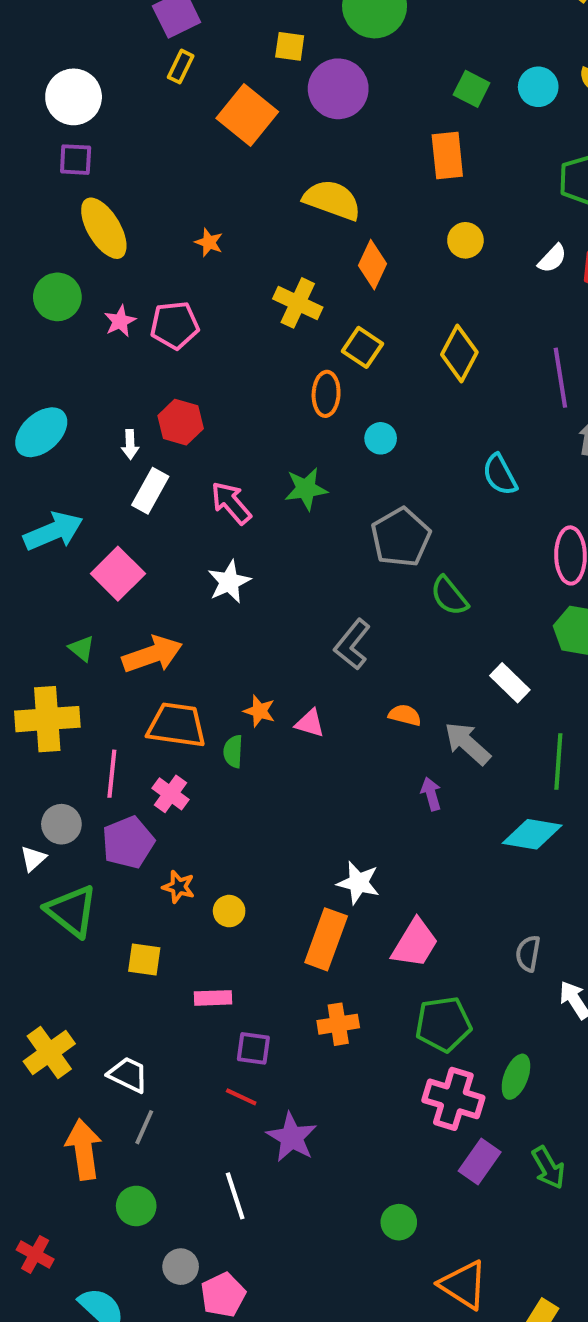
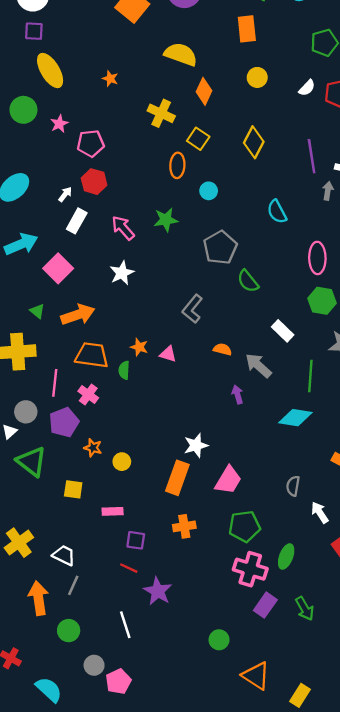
pink pentagon: (175, 325) -> (91, 143), moved
white arrow: (130, 444) -> (65, 194), turned -140
white star: (358, 883) -> (196, 445), turned -30

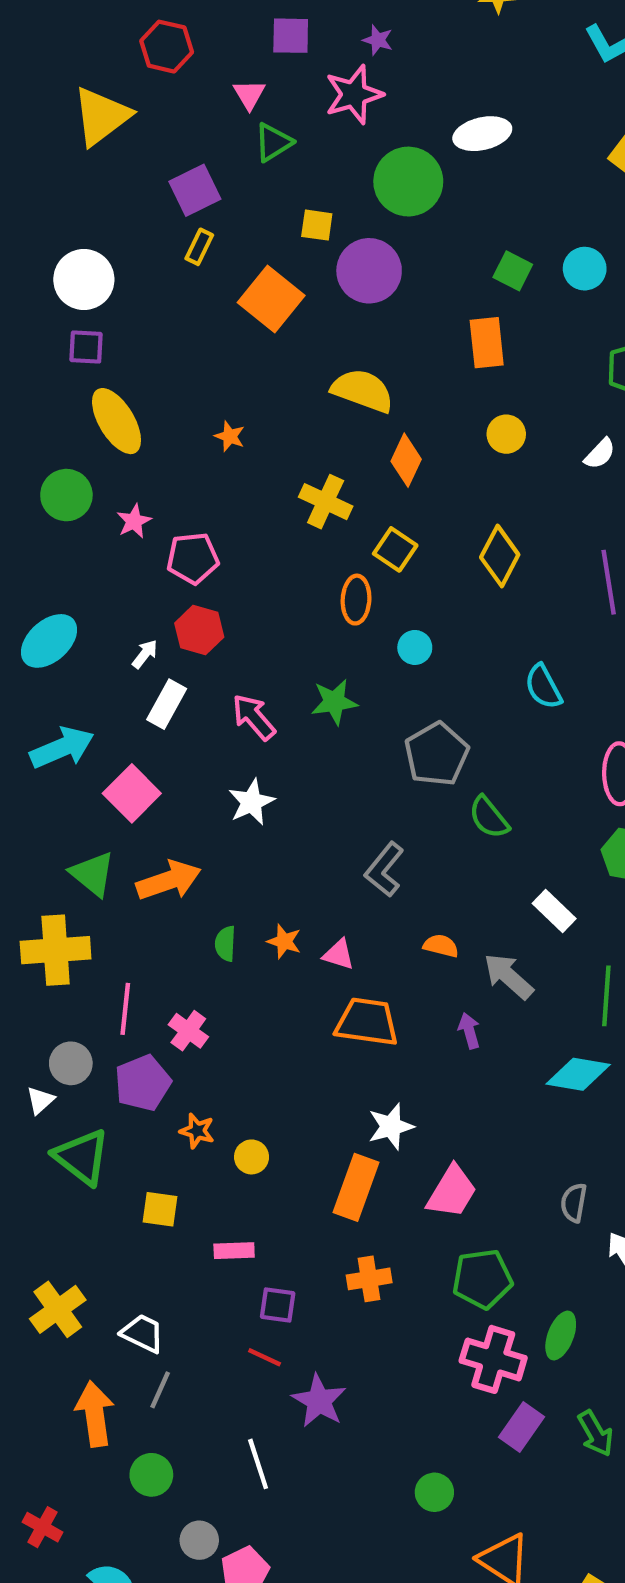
green triangle: (37, 311) -> (93, 874), size x1.6
orange trapezoid: (92, 355) -> (367, 1022), moved
green semicircle: (124, 370) -> (225, 944), moved

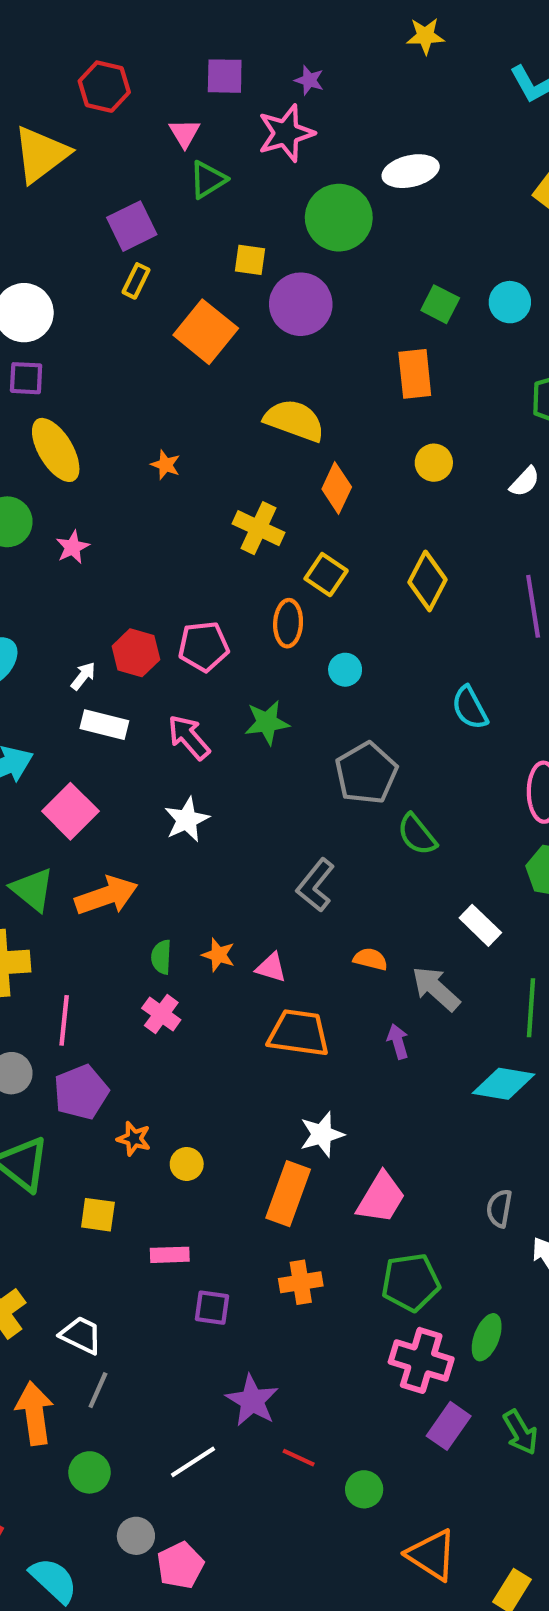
pink pentagon: (193, 558) -> (204, 646), moved
white rectangle: (167, 704) -> (104, 725), turned 75
pink cross: (188, 1031) -> (161, 1014), moved
red line: (265, 1357) -> (299, 1458), moved
white line: (258, 1464) -> (193, 1462), turned 75

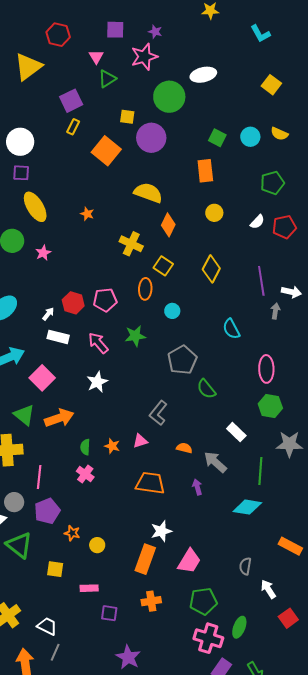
pink triangle: (271, 968) -> (140, 441), moved, turned -35

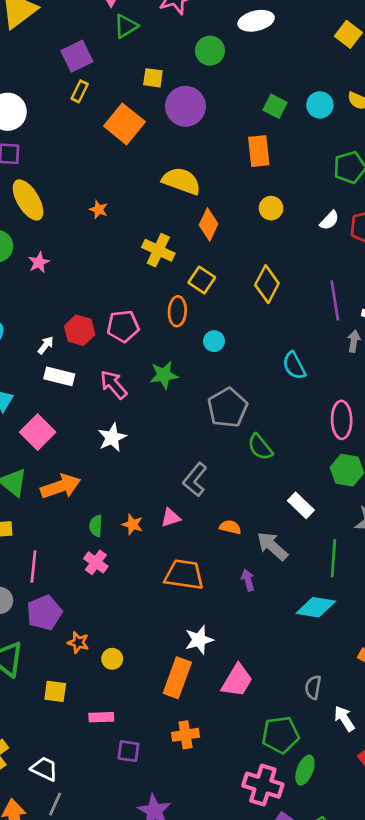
green circle: (169, 97) -> (210, 51), size x0.7
green pentagon: (203, 601) -> (281, 735), moved

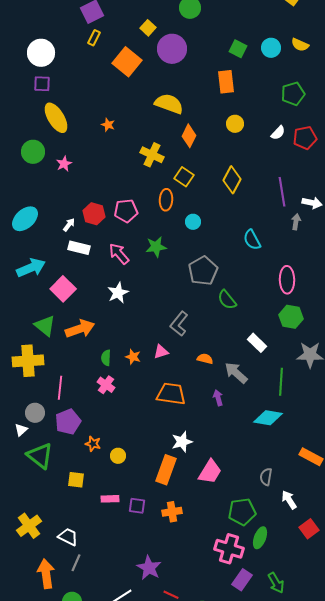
yellow square: (153, 78) -> (148, 28), turned 35
purple square: (128, 751) -> (137, 506), moved

